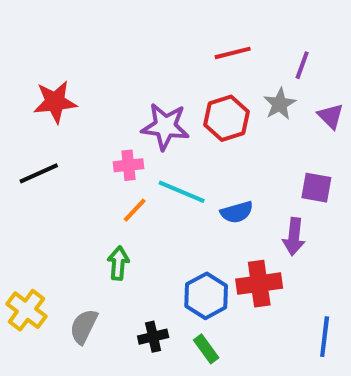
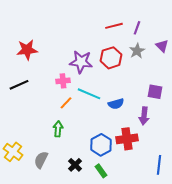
purple line: (302, 65) -> (137, 28), moved
purple triangle: (331, 116) -> (162, 46), moved
black cross: (153, 337) -> (75, 165), turned -32

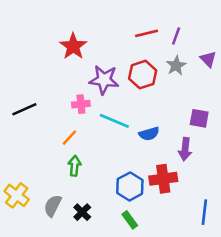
red star: (27, 50) -> (73, 46), moved, turned -30
orange line: (66, 103) -> (69, 138), moved
black cross: (75, 165) -> (82, 212), moved

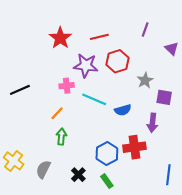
red line: (146, 33) -> (99, 37), moved
gray star: (176, 66) -> (145, 80), moved
black cross: (82, 212) -> (78, 175), moved

